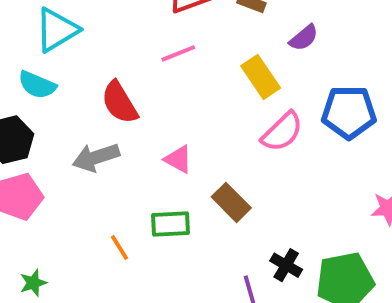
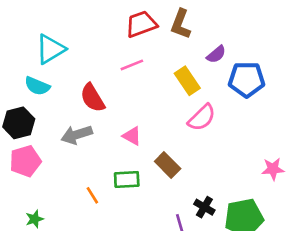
blue pentagon: (349, 112) -> (247, 79), moved

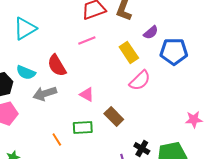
cyan semicircle: (37, 86) -> (26, 72), moved

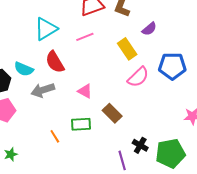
cyan triangle: (25, 28) -> (46, 29), moved
blue pentagon: (174, 51) -> (172, 66), moved

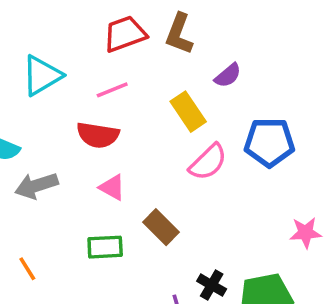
red semicircle: (55, 62) -> (98, 135), moved, turned -50
orange line: (55, 136) -> (27, 269), moved

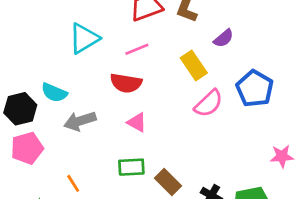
blue pentagon: (269, 142) -> (255, 88), turned 30
brown rectangle: (161, 227) -> (168, 182), moved

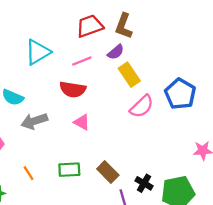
purple semicircle: (224, 38) -> (116, 52), moved
green rectangle: (131, 167) -> (69, 170), moved

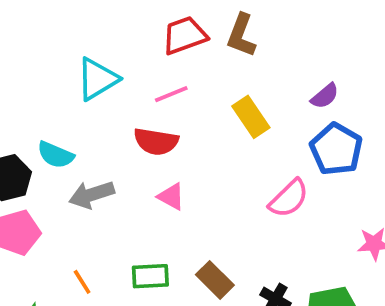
purple semicircle: (116, 52) -> (325, 96), moved
pink semicircle: (142, 106) -> (289, 198), moved

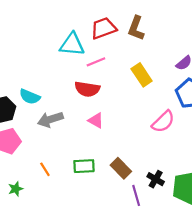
cyan triangle: (97, 79) -> (72, 45), moved, turned 36

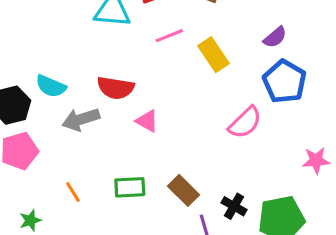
pink line: (96, 62) -> (169, 36), moved
red semicircle: (87, 89) -> (116, 88), moved

